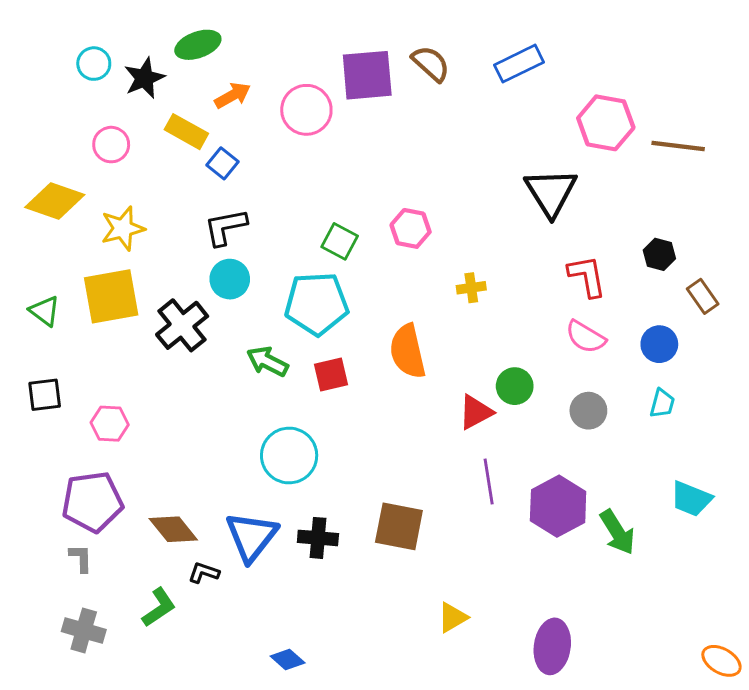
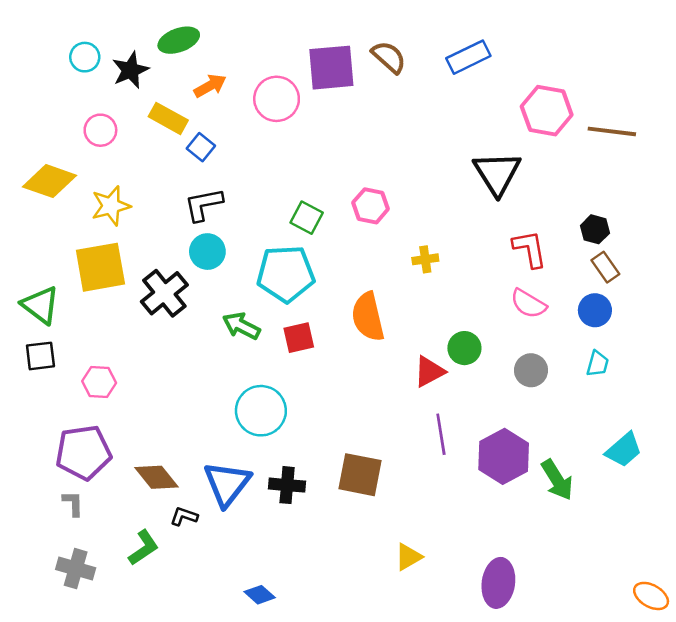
brown rectangle: (703, 296) -> (605, 267), moved
green triangle: (45, 311) -> (40, 305), moved, size x1.4
cyan trapezoid: (691, 499) -> (624, 450), turned -63

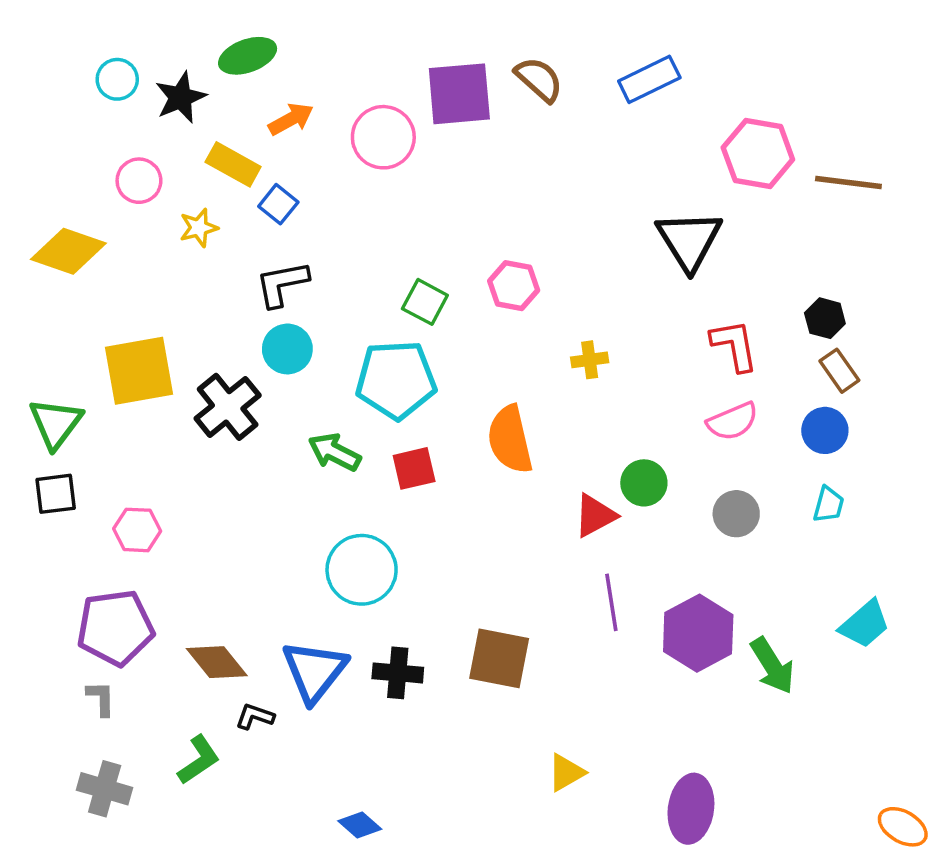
yellow star: (111, 206) -> (199, 228), moved, size x0.7
pink semicircle: (528, 304) -> (733, 421), turned -54
green triangle: (40, 305) -> (56, 423), turned 30

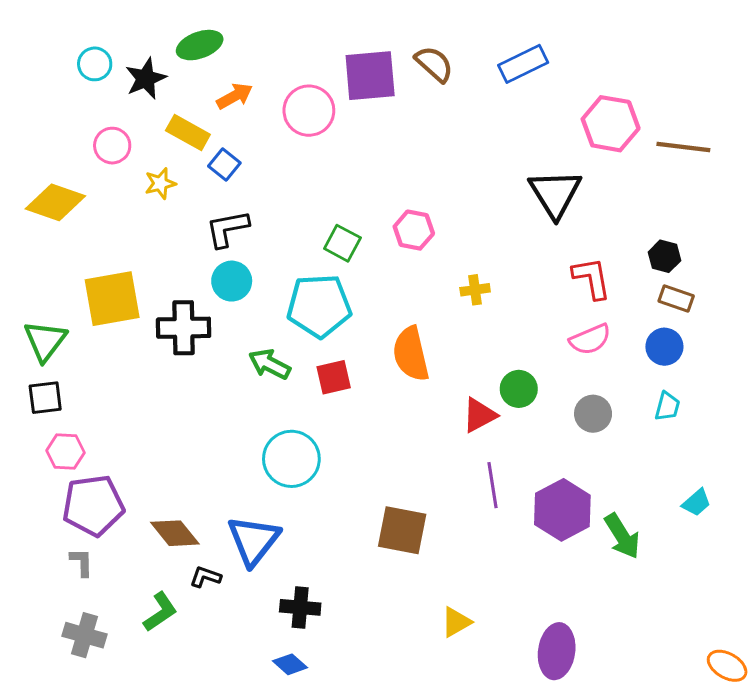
brown rectangle: (839, 371) -> (676, 299), turned -36
black cross: (228, 407) -> (184, 328), turned 38
pink hexagon: (137, 530) -> (66, 452), moved
cyan trapezoid: (865, 624) -> (696, 503), size x0.7
black cross: (398, 673) -> (300, 607), moved

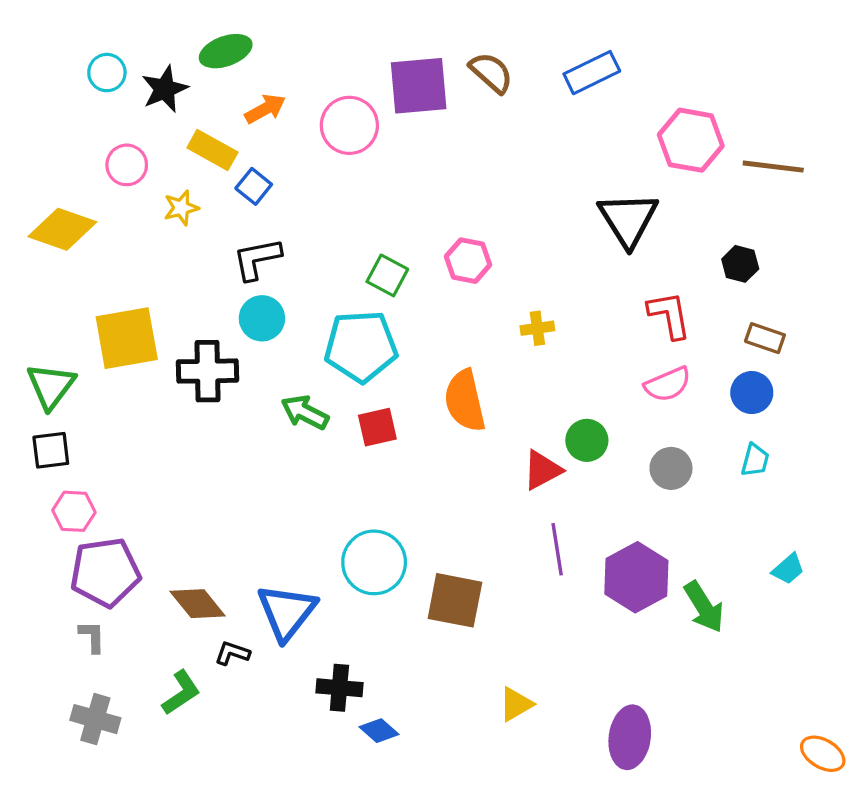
black hexagon: (664, 256) -> (740, 264), moved
cyan circle: (291, 459) -> (374, 562), moved
blue diamond: (290, 664) -> (379, 731), moved

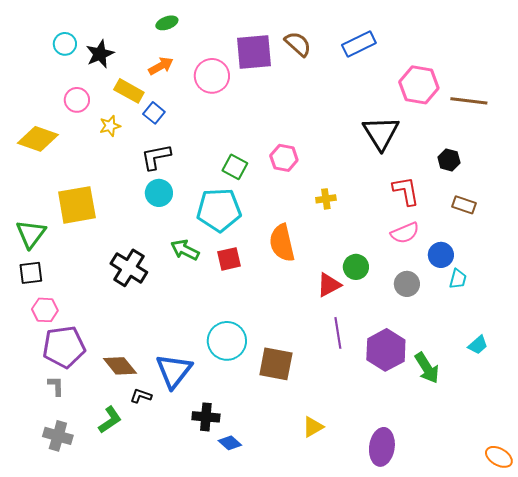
green ellipse: (226, 51) -> (167, 23), moved, size x0.7
black cross: (208, 371) -> (129, 268), moved, turned 33
blue circle: (752, 393) -> (441, 255), moved

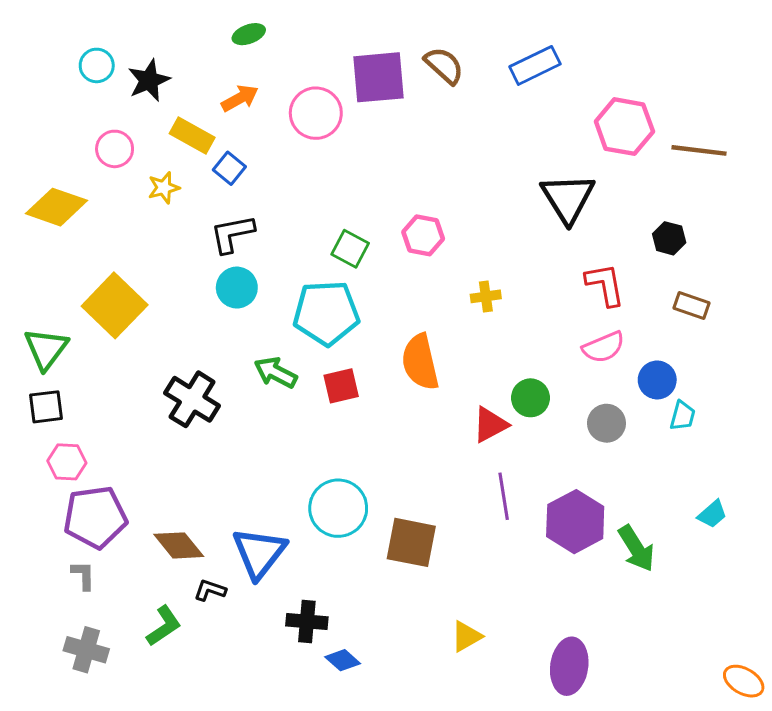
yellow square: (77, 205) -> (115, 305), turned -36

